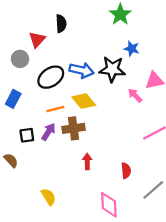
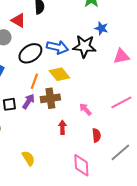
red triangle: (37, 40) -> (18, 20), turned -42
pink arrow: (135, 95) -> (85, 109), moved
orange line: (55, 109) -> (34, 81), turned -56

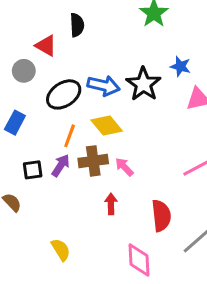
blue star: (101, 28) -> (180, 66), moved
black star: (84, 46) -> (143, 84), turned 30
pink arrow: (85, 109) -> (124, 167), moved
red semicircle: (96, 135) -> (161, 216), size x1.5

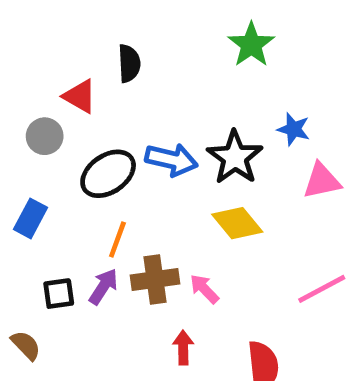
yellow diamond: (107, 126) -> (237, 223), moved

